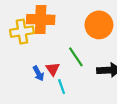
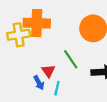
blue arrow: (38, 73) -> (39, 83), moved
cyan line: (62, 87) -> (57, 88), turned 32

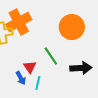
orange cross: (37, 23) -> (19, 22), turned -30

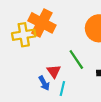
orange cross: (19, 22) -> (42, 23), turned -35

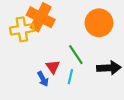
cyan line: (62, 89) -> (70, 77), moved

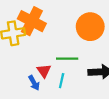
green line: (76, 55) -> (67, 59), turned -55

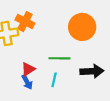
orange cross: (32, 21) -> (25, 22), size x0.7
red triangle: (44, 71) -> (28, 69), moved, turned 32

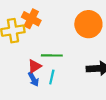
green line: (59, 58) -> (52, 55), moved
cyan line: (54, 80) -> (52, 77), moved

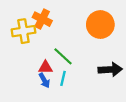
green line: (52, 55) -> (63, 56), turned 42
red triangle: (35, 66) -> (45, 67), turned 32

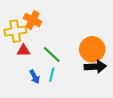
orange circle: (100, 25) -> (92, 49), moved
red triangle: (45, 67) -> (23, 50), moved

